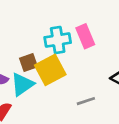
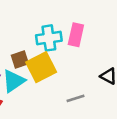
pink rectangle: (85, 36) -> (76, 35), turned 35

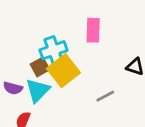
cyan cross: (49, 38) -> (54, 50), moved

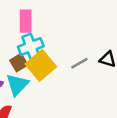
pink rectangle: (93, 30) -> (26, 21), moved
gray line: (105, 96) -> (79, 63), moved

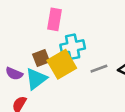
cyan cross: (31, 47) -> (73, 47), moved

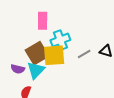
brown square: (41, 58) -> (37, 53), size x1.6
yellow square: (62, 64) -> (54, 55), turned 35

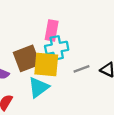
pink rectangle: (43, 21) -> (52, 30), moved
cyan triangle: (36, 70) -> (39, 87), moved

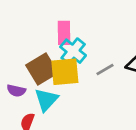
cyan cross: (57, 48) -> (73, 51), turned -30
cyan triangle: (39, 87) -> (46, 100), moved

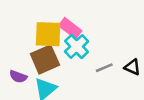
pink rectangle: (64, 33) -> (70, 28), turned -60
yellow square: (65, 72) -> (48, 34), moved

